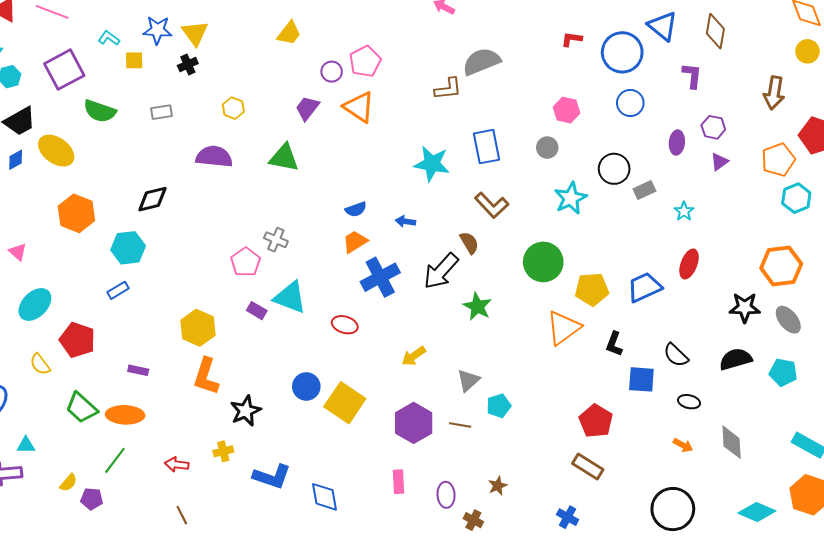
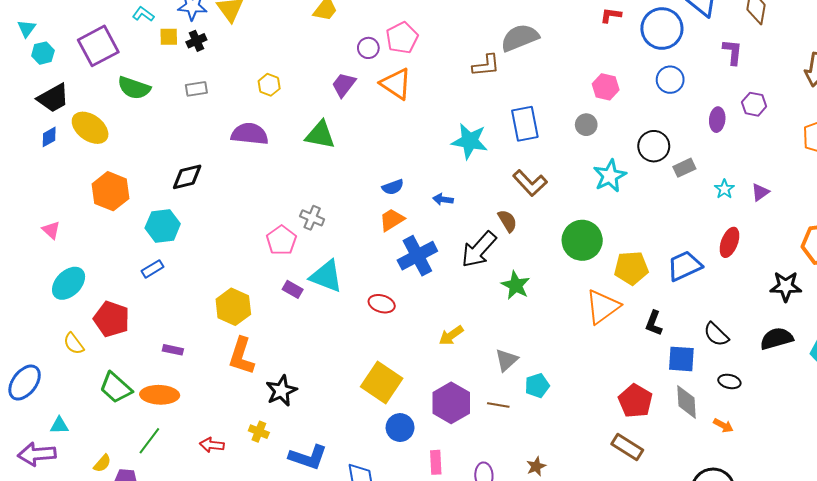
black cross: (188, 65) -> (196, 41), moved
purple triangle: (719, 162) -> (760, 192), moved
blue circle: (306, 386) -> (400, 428), moved
gray diamond: (732, 442) -> (686, 402), moved
yellow cross: (223, 451) -> (259, 432), turned 36

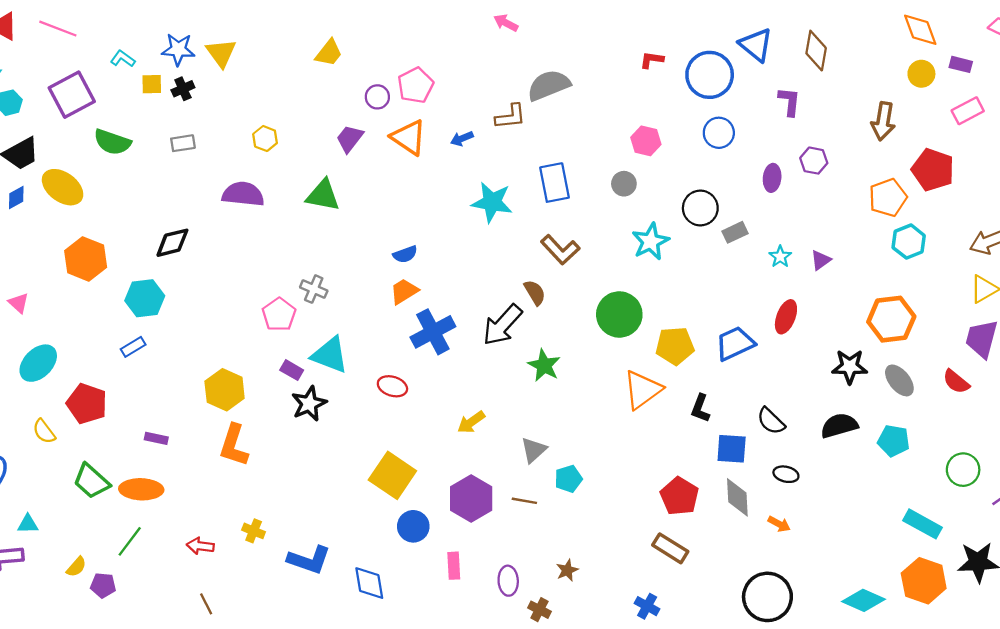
blue arrow: (443, 199) -> (462, 139), moved, turned -30
black star: (281, 391) -> (309, 404), moved

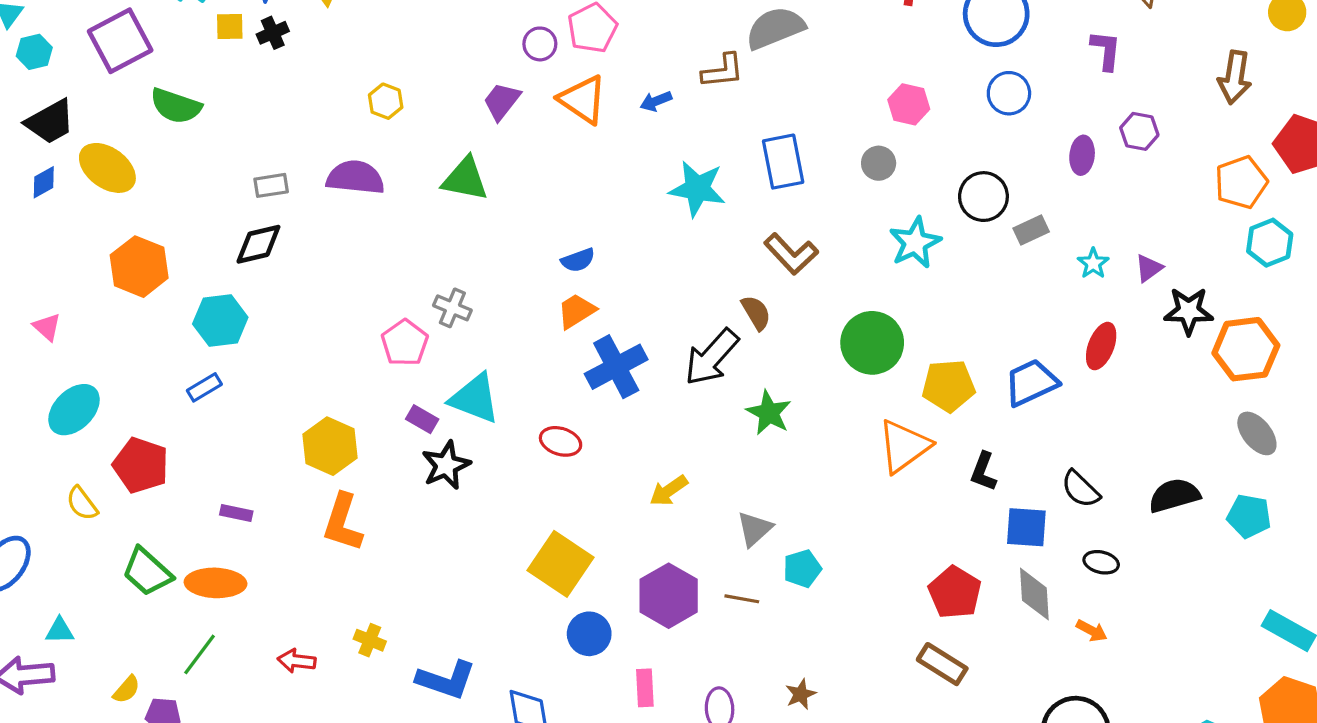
gray rectangle: (183, 143) -> (271, 185), moved
black star: (850, 367) -> (1189, 311), moved

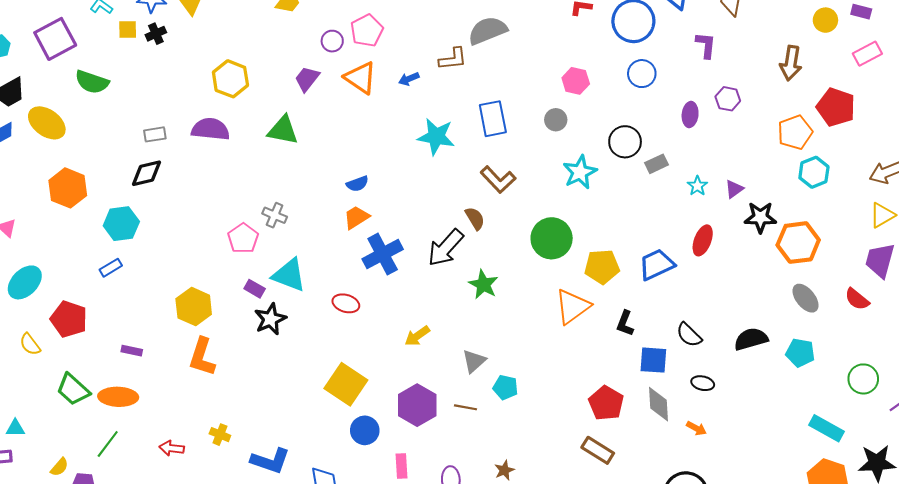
yellow hexagon: (386, 101) -> (230, 79), size x1.6
cyan pentagon: (802, 569) -> (505, 387), turned 30

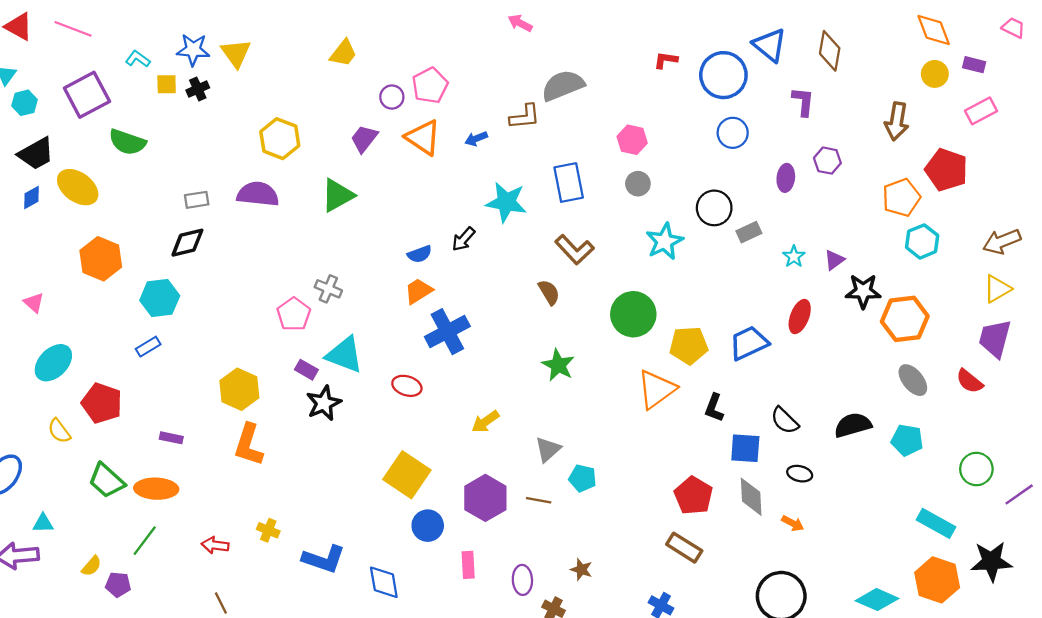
pink hexagon: (576, 81) -> (632, 140), moved
green triangle: (283, 130) -> (338, 195), turned -40
black arrow: (446, 248) -> (463, 239), moved, size x0.6
brown star: (504, 470) -> (581, 570), turned -30

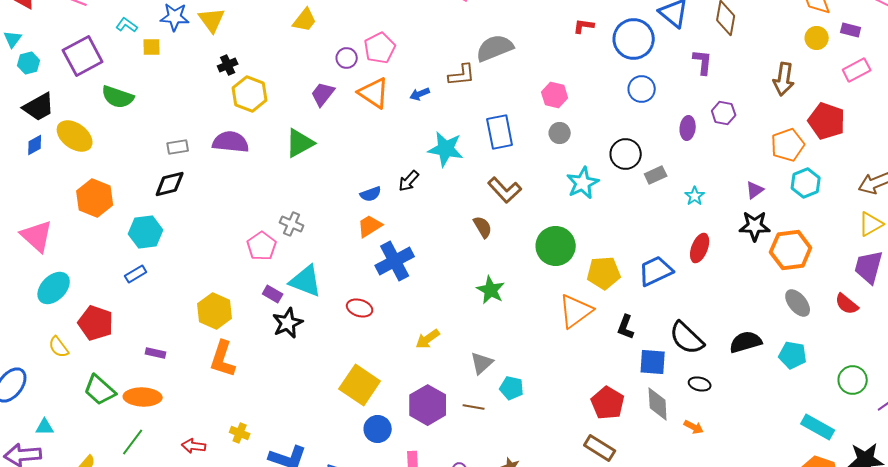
black cross: (198, 89) -> (228, 65), moved
purple triangle: (834, 260) -> (755, 190), moved
pink triangle: (34, 303) -> (37, 236), size x1.8
black semicircle: (785, 420) -> (687, 338), size x1.4

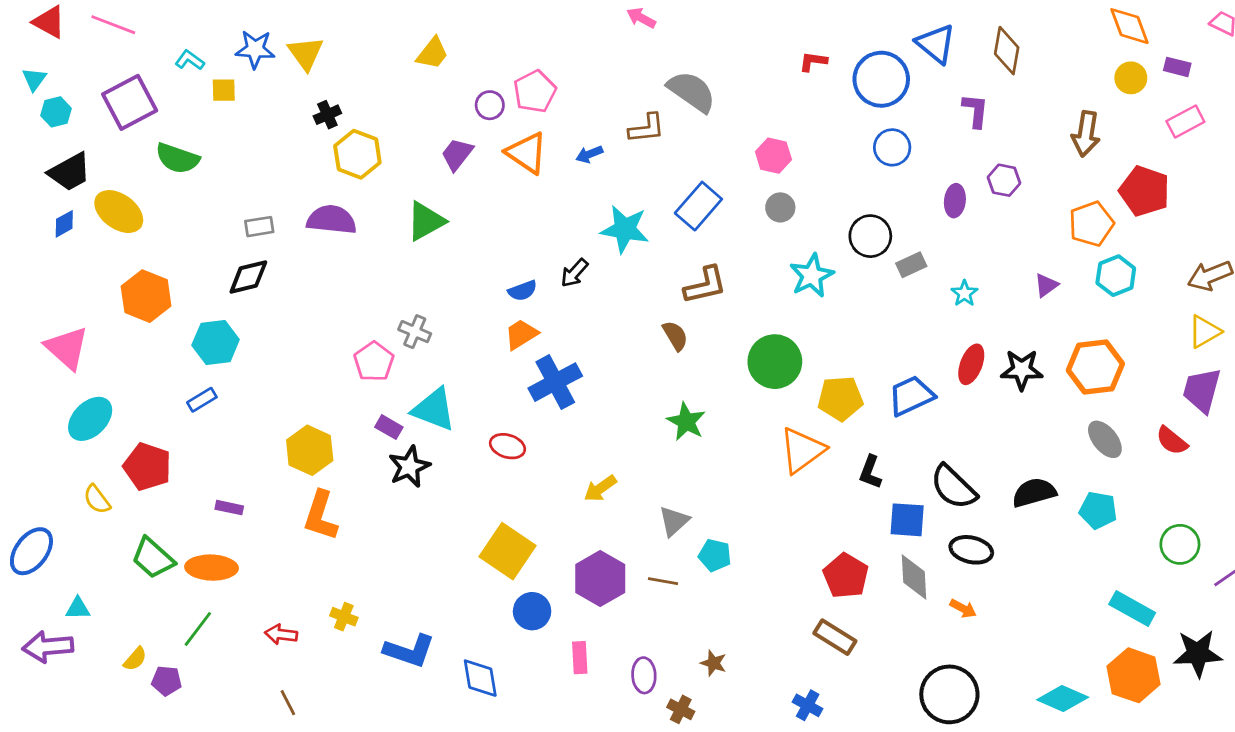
gray semicircle: (495, 48) -> (692, 92), turned 57
blue rectangle: (500, 132) -> (698, 206), turned 52
brown L-shape: (505, 190) -> (705, 285), turned -60
black star: (755, 226) -> (1022, 370), moved
black ellipse: (700, 384) -> (971, 550), size x1.4

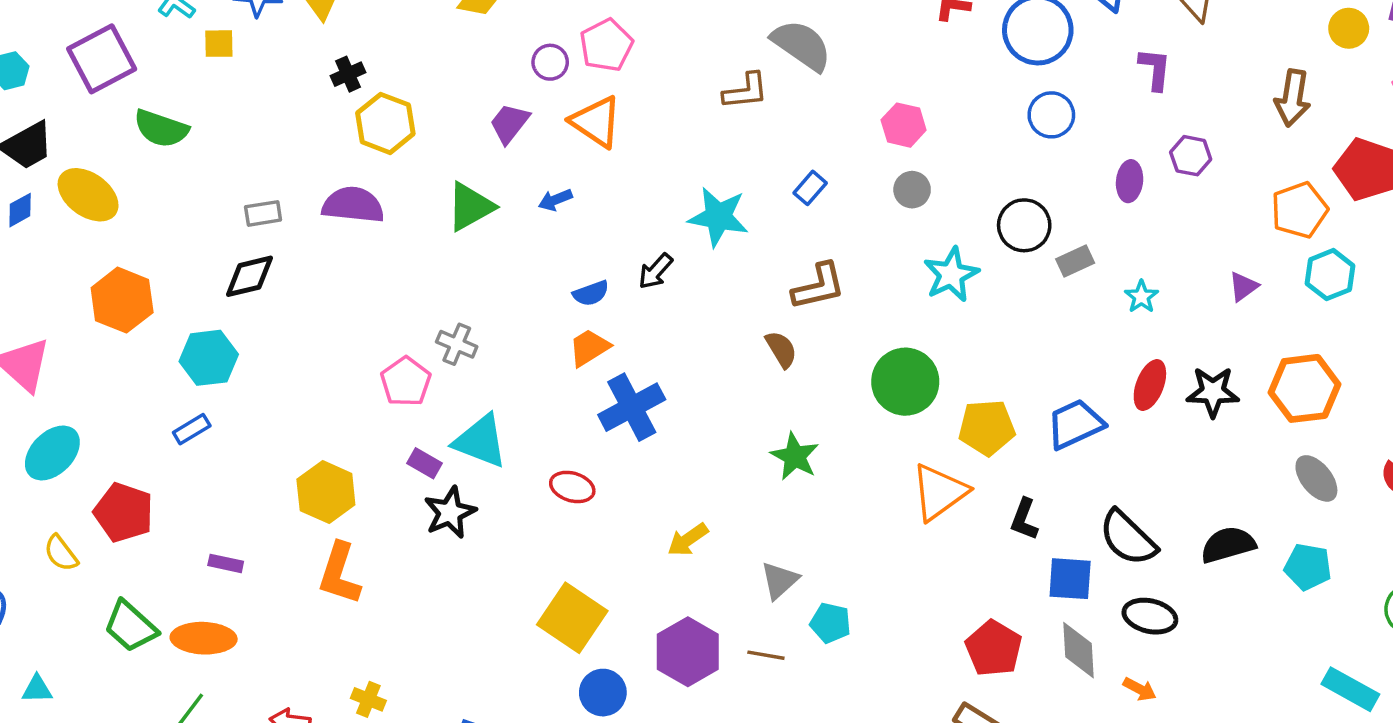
blue arrow: (589, 154) -> (555, 200), moved
blue rectangle: (698, 206) -> (810, 188), size x0.6

